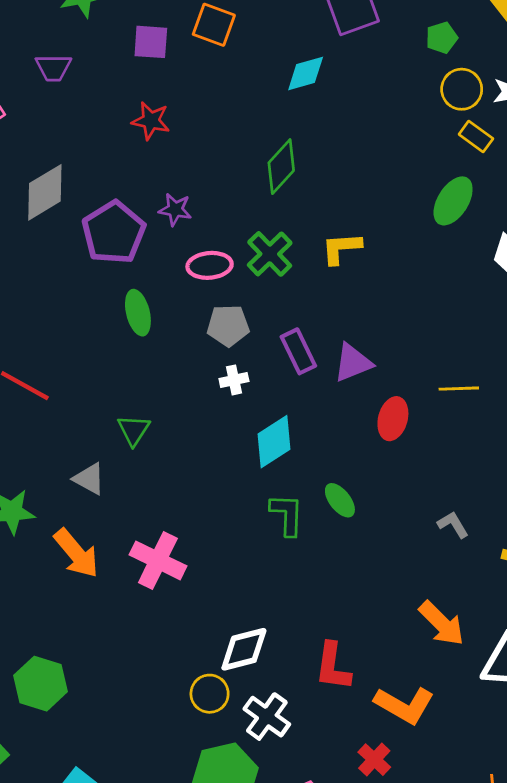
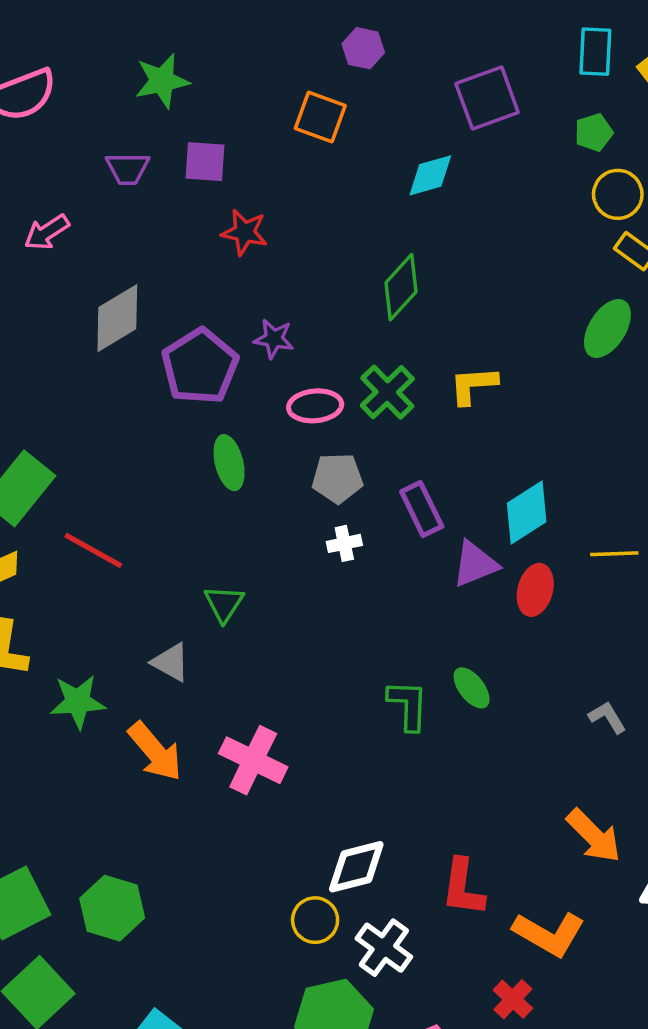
purple square: (151, 42) -> (205, 162), moved
purple triangle: (353, 363) -> (475, 564), moved
cyan diamond: (274, 442) -> (527, 513), moved

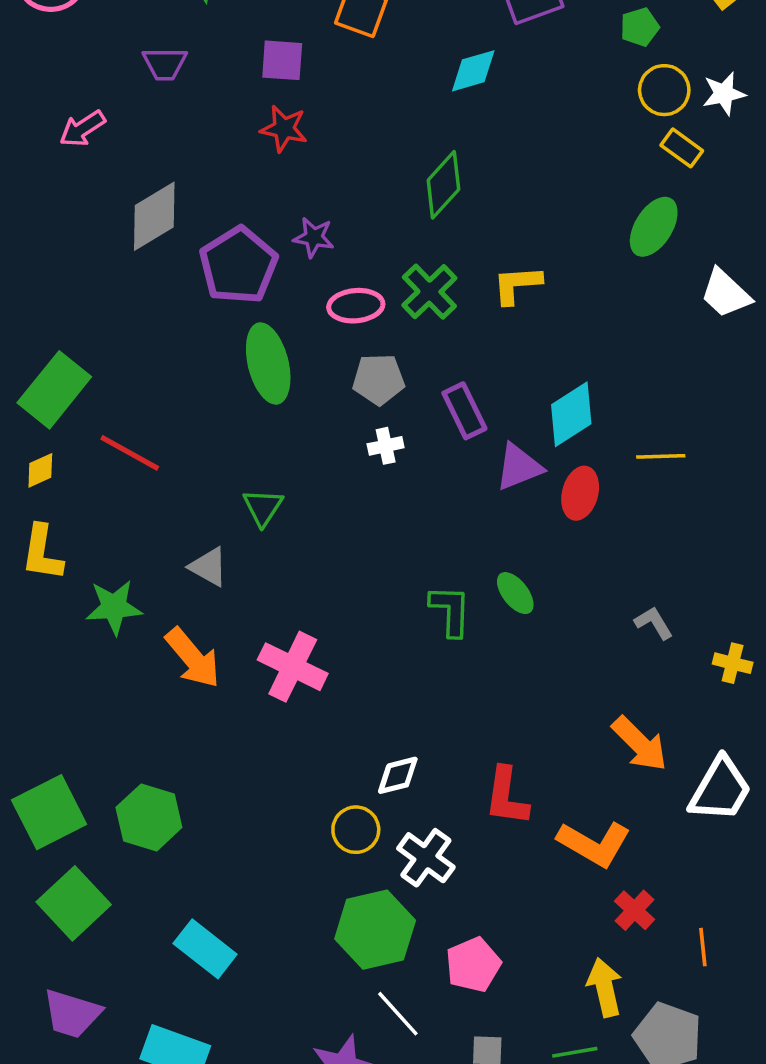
purple square: (205, 162) -> (282, 60), moved
green ellipse: (229, 463) -> (268, 363), size x1.4
white diamond: (356, 867) -> (398, 775), size x0.7
red cross: (513, 999) -> (634, 910), moved

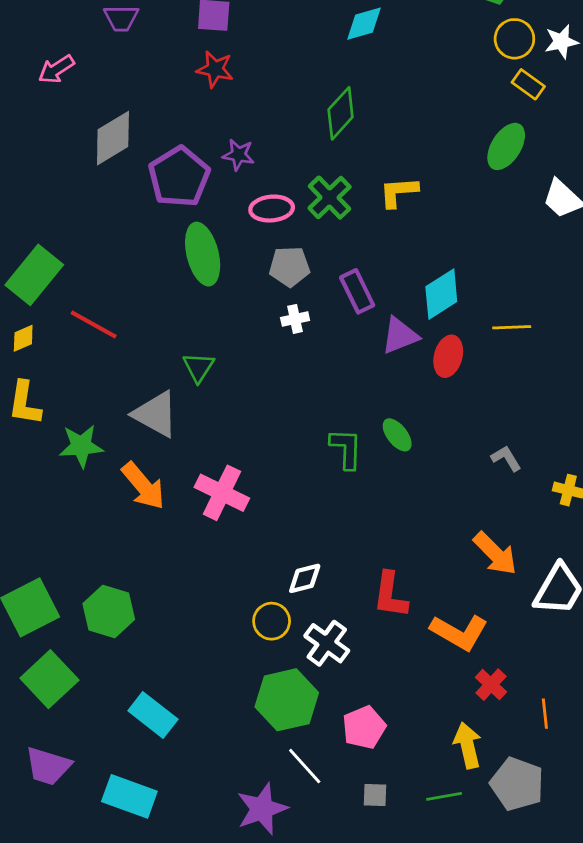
gray triangle: (209, 567) -> (156, 414), size x1.5

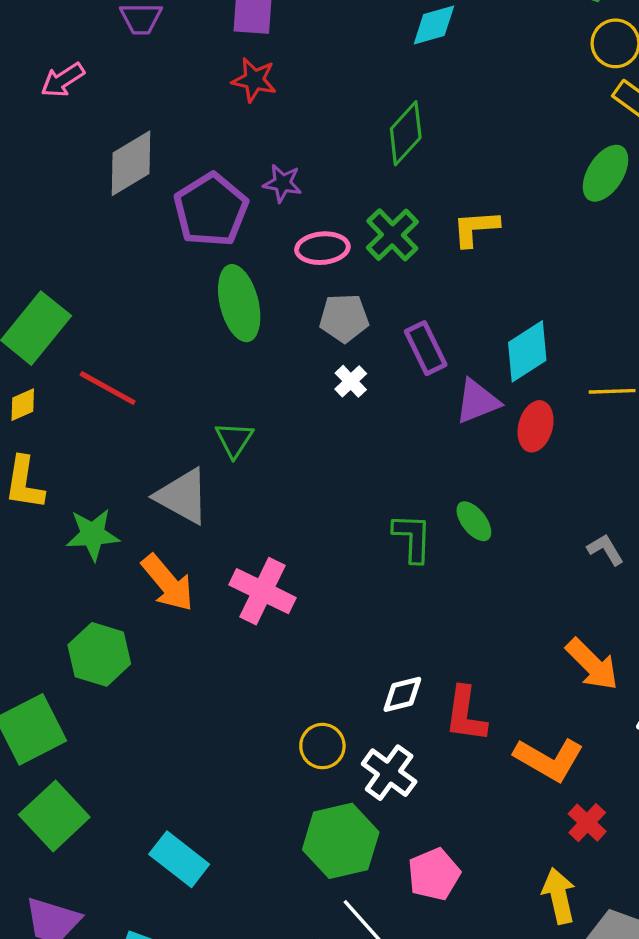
white cross: (295, 319) -> (351, 381), turned -32
white diamond: (305, 578) -> (402, 694), moved
green hexagon: (109, 611) -> (99, 654), moved

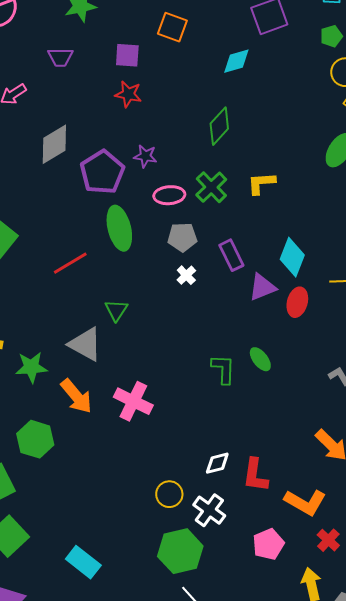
cyan diamond: (527, 351) -> (292, 257), turned -36
red line: (108, 388) -> (70, 263), moved, turned -60
pink pentagon: (434, 874) -> (268, 544), moved

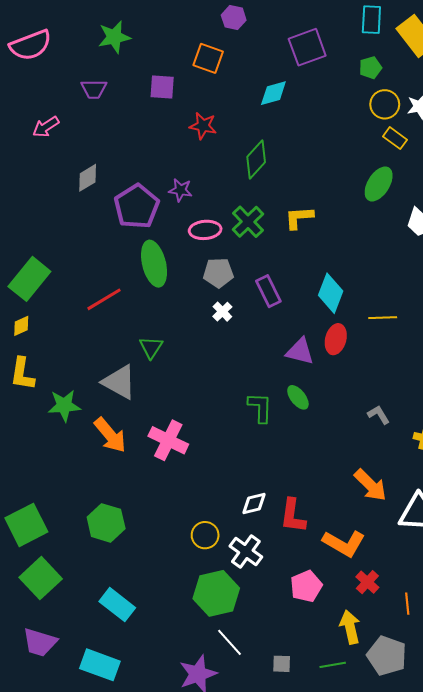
red star: (128, 94) -> (203, 126), moved
gray diamond: (54, 144) -> (88, 178), size x0.7
purple triangle: (262, 287) -> (300, 351), moved, turned 36
green hexagon: (35, 439) -> (106, 523), moved

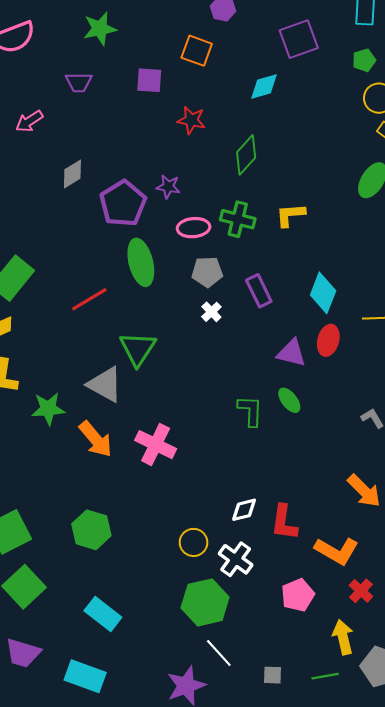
green cross: (248, 222) -> (238, 219), turned -32
green triangle: (151, 347) -> (138, 349), size x1.5

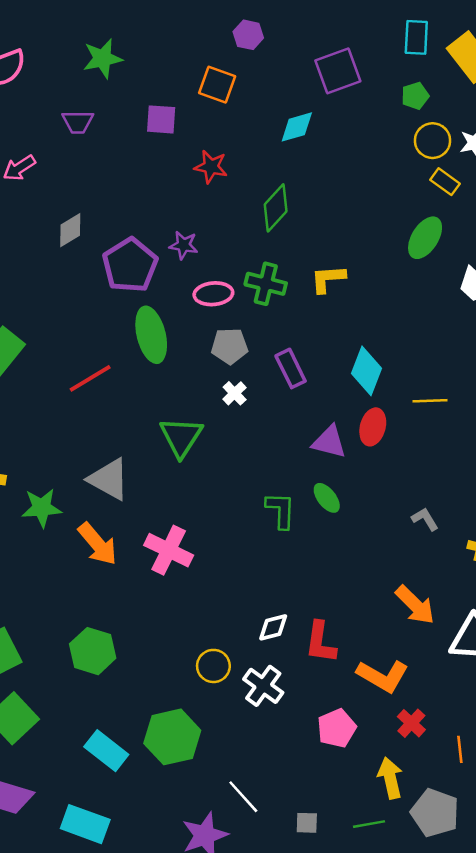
green triangle: (138, 349) -> (181, 437), moved
green hexagon: (205, 602) -> (172, 737), moved

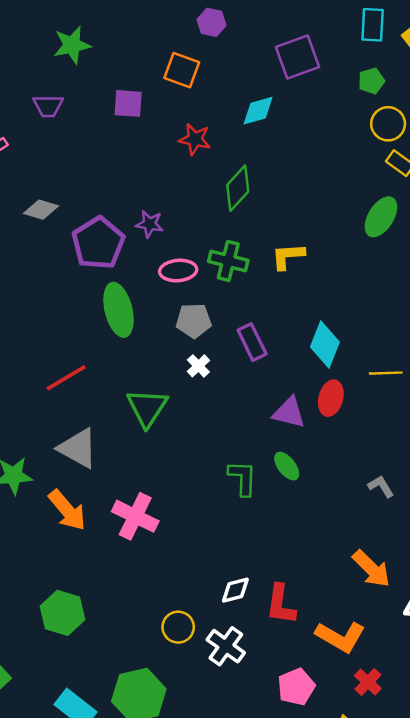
red star: (211, 167) -> (195, 139), moved
gray diamond: (70, 230) -> (41, 210), turned 48
red line: (90, 378) -> (66, 378), moved

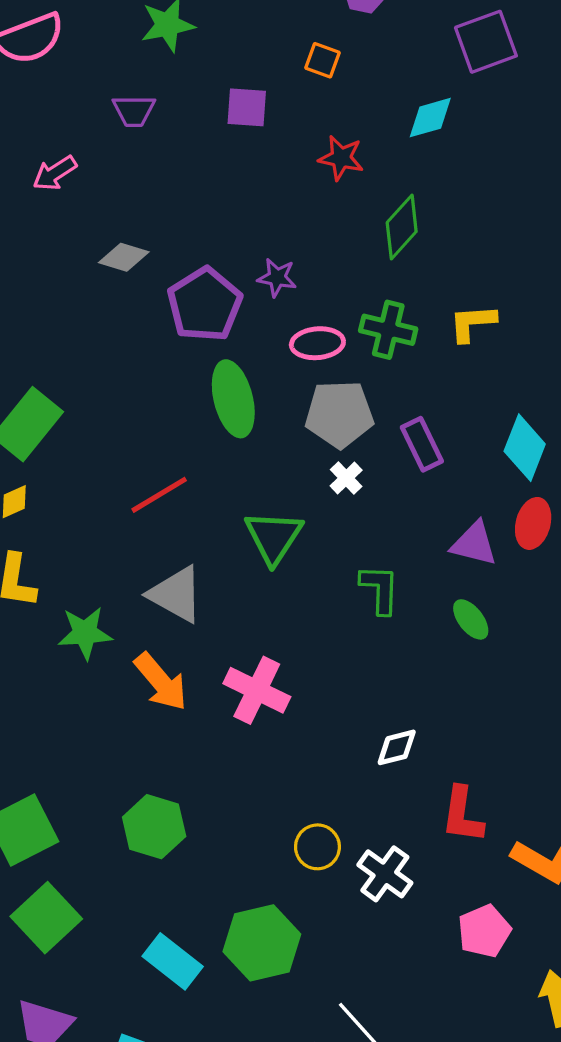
orange square: (182, 70) -> (323, 60), size x0.7
gray pentagon: (194, 321) -> (339, 414), size x1.4
green L-shape: (243, 478) -> (380, 589), moved
white diamond: (235, 590) -> (397, 747), moved

